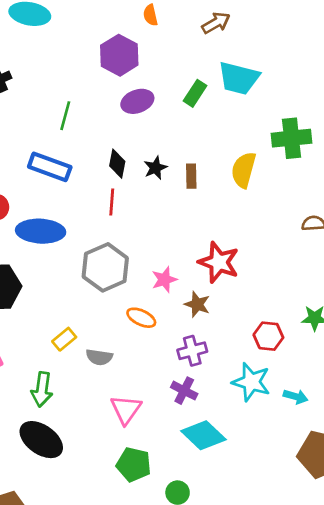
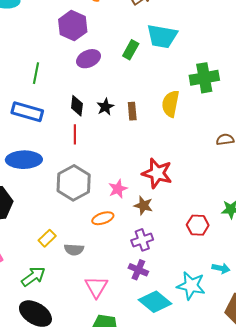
orange ellipse: (141, 318) -> (103, 218), turned -40
cyan star: (251, 382) -> (191, 286), moved
green arrow: (42, 389) -> (33, 276), turned -130

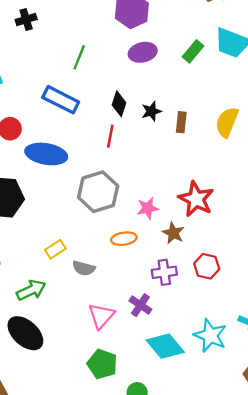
red hexagon: (198, 225) -> (207, 266), moved
purple cross: (138, 270) -> (140, 305), moved

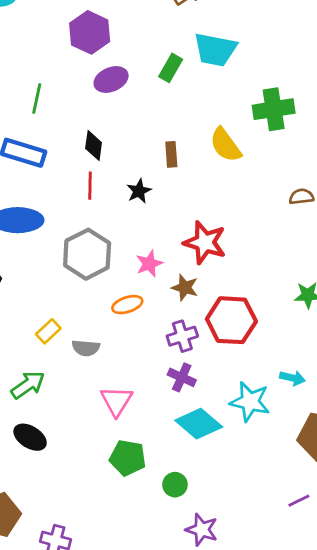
black star: (151, 111) -> (139, 191), moved
yellow semicircle: (227, 122) -> (225, 145), turned -48
red hexagon: (207, 266) -> (231, 320), size x1.6
purple cross: (140, 305) -> (182, 377), moved
black ellipse: (25, 333) -> (30, 437), size x0.7

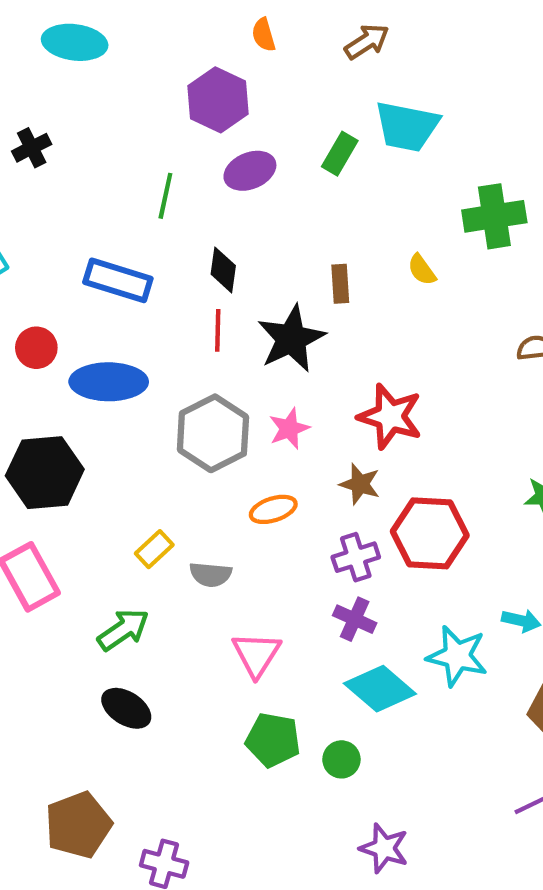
green line: (37, 99) -> (165, 196), moved
yellow semicircle: (225, 145) -> (422, 270), size x0.6
black star: (139, 191) -> (291, 339), size x1.8
pink star: (149, 264) -> (289, 429), moved
green circle: (175, 485) -> (341, 759), moved

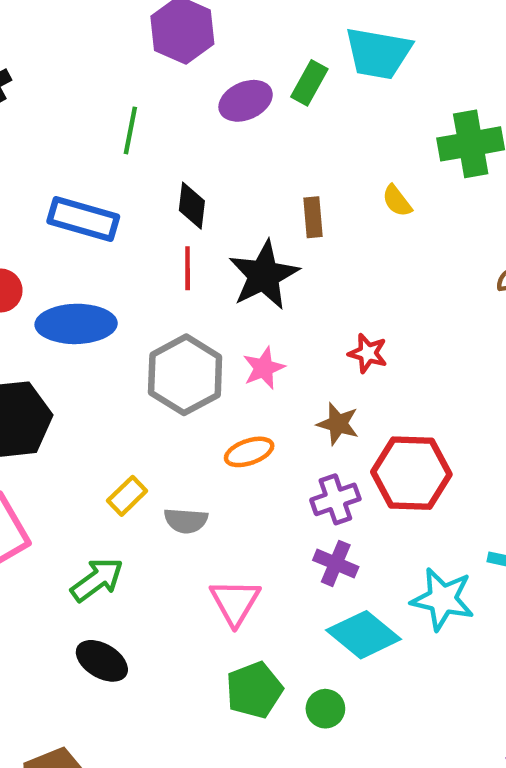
purple ellipse: (250, 171) -> (246, 101), moved
red star: (390, 416) -> (368, 353), size x0.6
green pentagon: (273, 740) -> (254, 690), turned -30

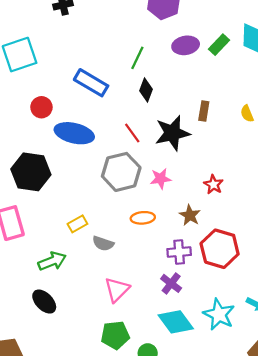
green line: (130, 130) -> (137, 58), moved
red line: (188, 268) -> (132, 133), moved, turned -50

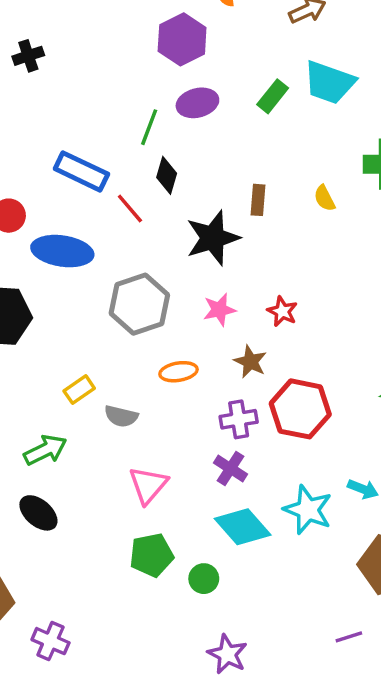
purple ellipse: (186, 45) -> (197, 103), moved
red line: (132, 133) -> (130, 208), moved
pink star: (161, 179) -> (219, 310), moved

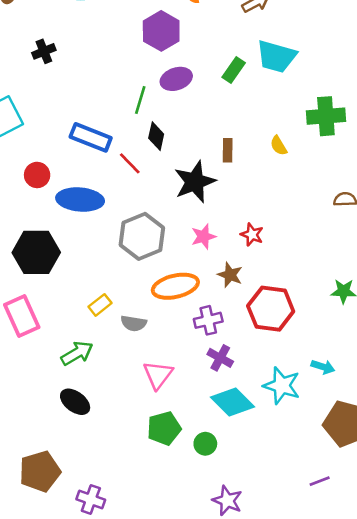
orange ellipse: (179, 372) -> (175, 286), size x1.6
purple cross: (239, 419) -> (208, 320), moved

